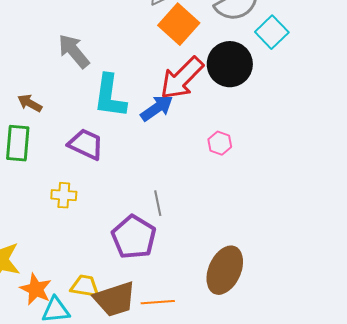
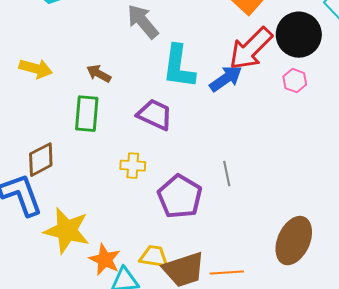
pink hexagon: (220, 143) -> (295, 81), moved
purple pentagon: (134, 237) -> (180, 197), moved

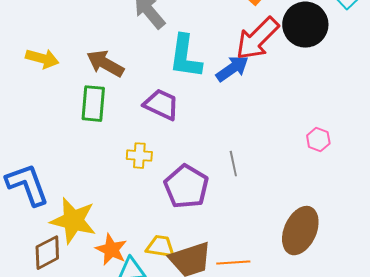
brown arrow: (99, 74) -> (105, 64), size x1.5
pink hexagon: (295, 81) -> (318, 140), moved
brown diamond: (41, 160) -> (47, 253), moved

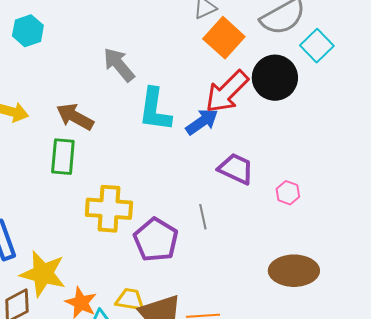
purple trapezoid: (161, 105) -> (236, 169), moved
yellow cross: (139, 156) -> (109, 209), size x1.8
brown ellipse: (300, 231) -> (294, 271), moved, turned 66

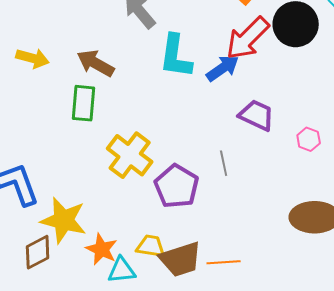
yellow cross: (109, 209) -> (130, 155), turned 33

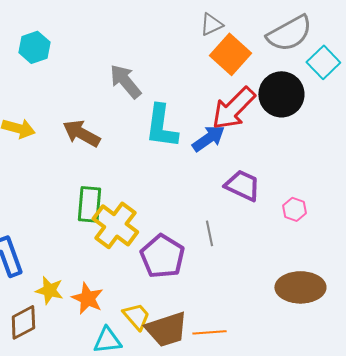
green rectangle: (84, 103) -> (89, 204), moved
yellow star: (64, 220) -> (49, 290), size x0.6
yellow trapezoid: (151, 246) -> (136, 316), turned 40
orange star: (102, 249) -> (87, 298), moved

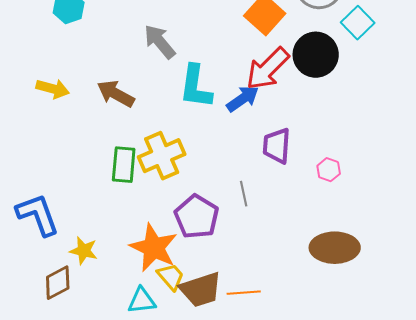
purple trapezoid: (242, 185) -> (277, 146), turned -111
yellow cross: (115, 225) -> (162, 156), moved, turned 30
orange star: (87, 298) -> (154, 248), moved, size x1.5

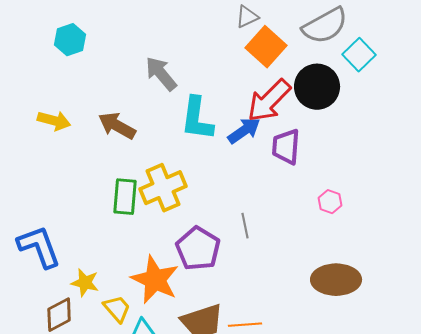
purple trapezoid: (277, 146) -> (286, 147), moved
yellow trapezoid: (171, 277) -> (117, 309), moved

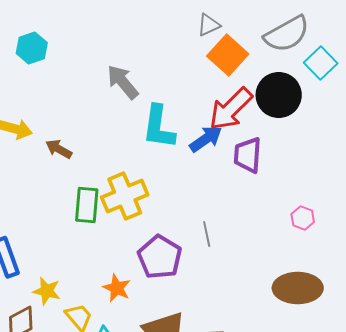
brown arrow: (117, 126) -> (59, 149), moved, size x0.7
pink hexagon: (330, 202) -> (303, 218), moved
orange star: (155, 280) -> (117, 288), size x0.6

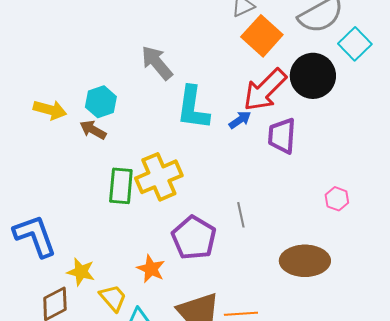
cyan hexagon: (32, 48) -> (101, 102), moved
blue arrow: (206, 139) -> (240, 120), size x0.7
brown ellipse: (298, 288) -> (305, 261), moved

